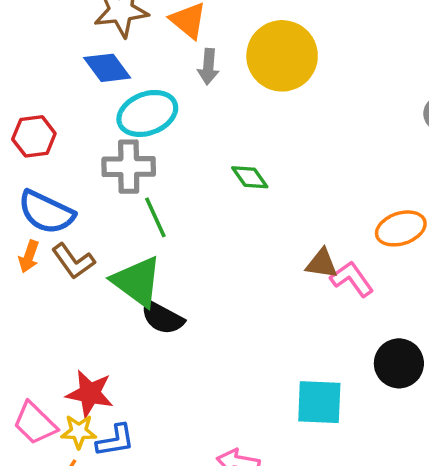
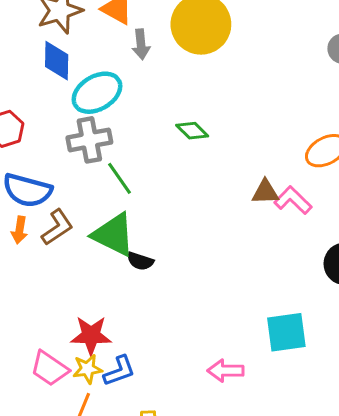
blue diamond: (107, 68) -> (57, 61), turned 48
brown L-shape: (73, 261) -> (57, 227), turned -78
black semicircle: (162, 318) -> (140, 261), size x0.7
cyan square: (319, 402) -> (286, 332), moved

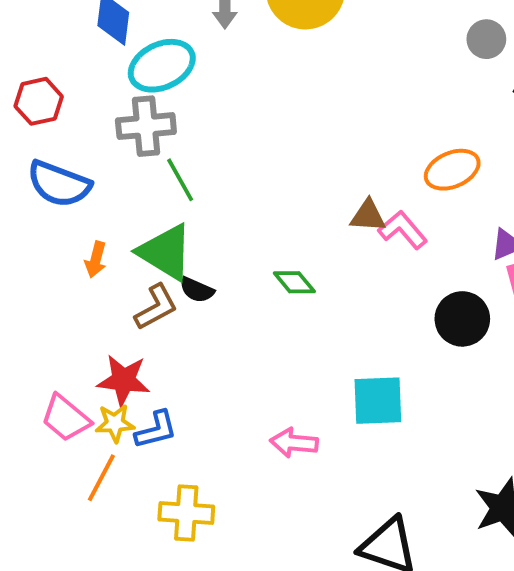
green diamond: (192, 131) -> (294, 282), moved
brown L-shape: (57, 227) -> (156, 307), moved
orange arrow: (19, 230) -> (96, 260), moved

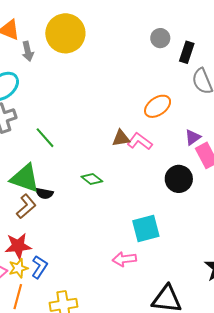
green line: (180, 180) -> (45, 138), moved
blue L-shape: (156, 430) -> (39, 267), turned -30
pink arrow: (294, 443) -> (124, 259), moved

